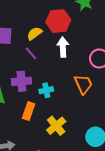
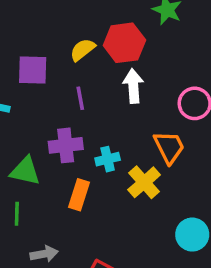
yellow semicircle: (34, 33) -> (83, 50), moved
purple line: (31, 53) -> (80, 98), turned 32
yellow cross: (56, 126) -> (144, 182), moved

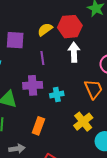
yellow cross: (144, 182) -> (83, 122), moved
orange rectangle: (79, 195) -> (38, 126), moved

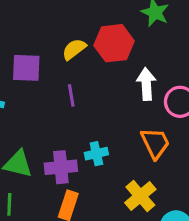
white arrow: (74, 52) -> (146, 84), moved
purple cross: (33, 85) -> (61, 167), moved

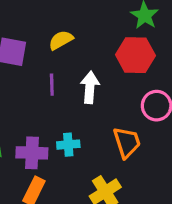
red hexagon: (114, 43) -> (135, 55), moved
white arrow: (146, 84) -> (90, 87), moved

